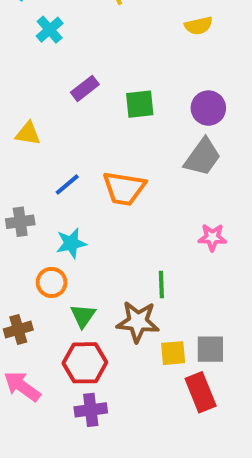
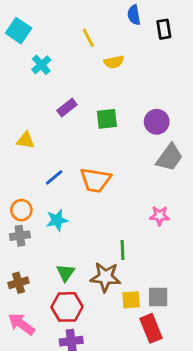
yellow semicircle: (199, 26) -> (114, 62), moved
gray trapezoid: (202, 157) -> (169, 157), moved
gray cross: (20, 222) -> (20, 236), moved
orange circle: (52, 282) -> (21, 210), moved

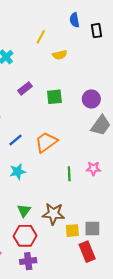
yellow line: (88, 38) -> (41, 37), turned 56
orange trapezoid: (95, 180) -> (46, 142), turned 135
green line: (122, 250) -> (69, 174), moved

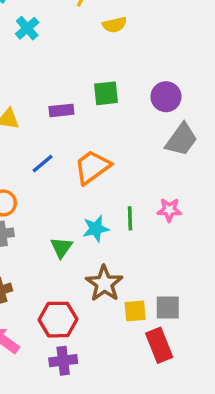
purple rectangle: (25, 88) -> (61, 110), moved, turned 32
cyan star: (18, 172) -> (96, 229), moved
green triangle: (24, 211) -> (61, 248), moved
brown star: (53, 214) -> (104, 284), turned 30

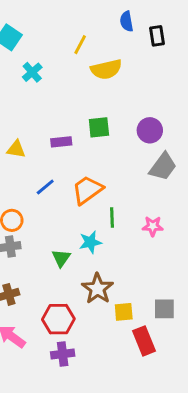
yellow semicircle: (115, 25) -> (106, 69), size x1.5
green line: (130, 218) -> (112, 217), moved
gray square: (168, 308) -> (164, 309), moved

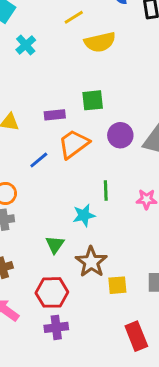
yellow line: (80, 45) -> (74, 17), turned 30
purple circle: (150, 130) -> (120, 135), moved
orange trapezoid: (87, 190) -> (74, 144), moved
green triangle: (61, 258) -> (55, 244), moved
red rectangle: (144, 341) -> (136, 336), moved

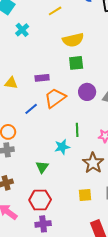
yellow semicircle: (100, 42) -> (73, 40), moved
green square: (93, 100) -> (76, 63), moved
brown star: (91, 262) -> (93, 163), moved

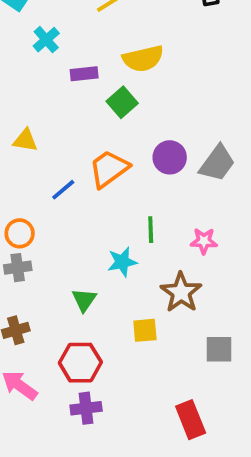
green square: (76, 63) -> (122, 102), moved, turned -35
purple rectangle: (42, 78) -> (84, 74), moved
yellow square: (85, 195) -> (145, 330), moved

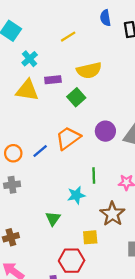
yellow triangle: (25, 140) -> (27, 90), moved, size x1.5
orange circle: (20, 233) -> (13, 153), moved
gray cross: (18, 268) -> (12, 185), moved
red hexagon: (80, 363) -> (72, 261), moved

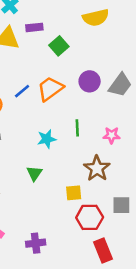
yellow semicircle: (89, 70) -> (96, 18), moved
blue line: (40, 151) -> (22, 91), moved
cyan star: (76, 195) -> (47, 139), moved
red hexagon: (72, 261) -> (90, 217), moved

